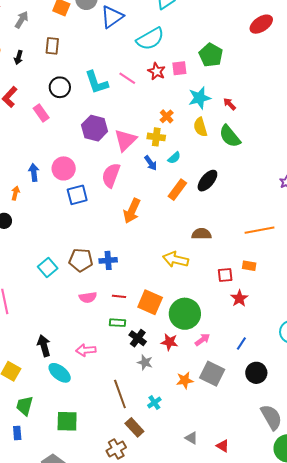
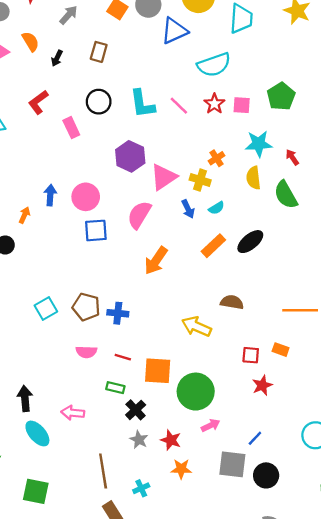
orange square: (150, 302) -> (158, 371), turned -30
red star: (169, 342) -> (171, 440), moved
gray square: (212, 374) -> (232, 464), moved, turned -30

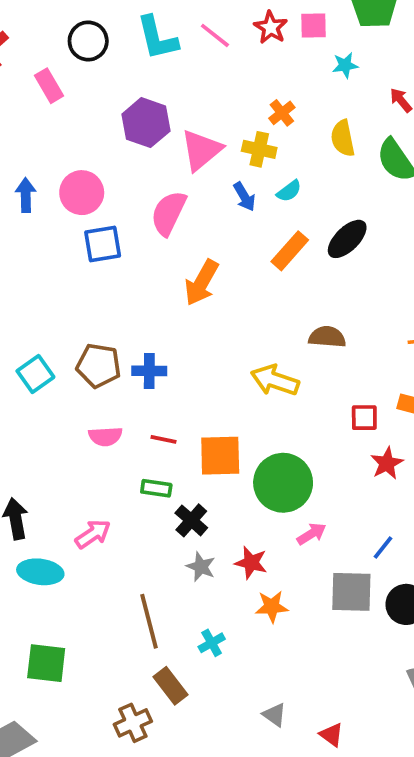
cyan star: (259, 144) -> (345, 65), moved, size x0.6
pink arrow: (73, 413) -> (93, 534), turned 145
cyan ellipse: (37, 433) -> (40, 572), turned -36

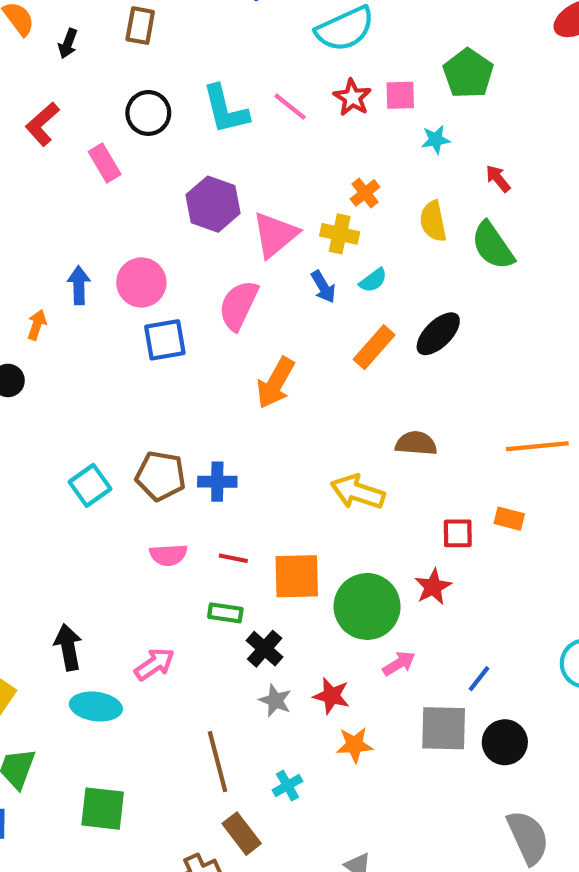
red star: (387, 463) -> (433, 587), moved

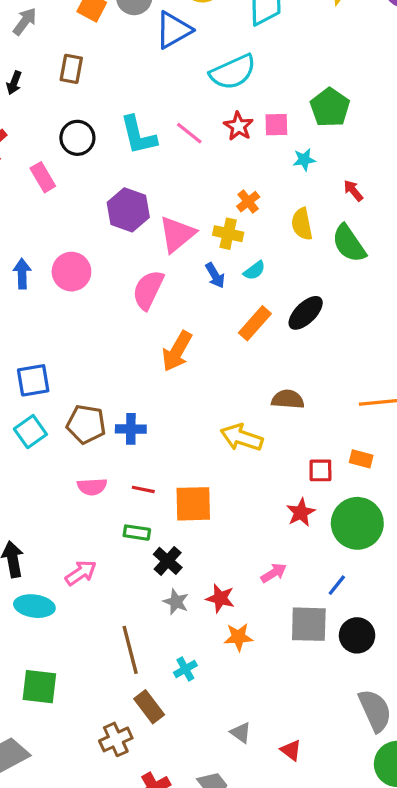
blue square: (165, 340) -> (33, 380), moved
green circle: (367, 606) -> (357, 523), moved

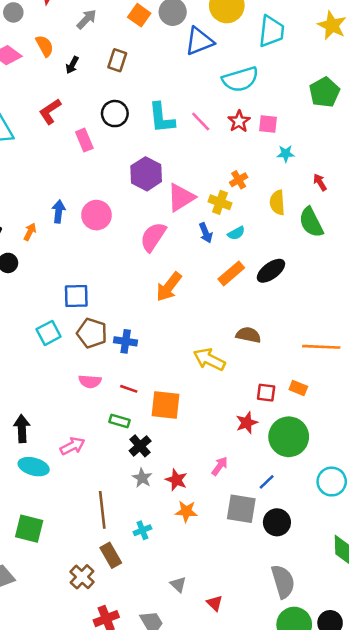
green pentagon: (330, 107) -> (324, 92), moved
blue square: (33, 380) -> (76, 296), moved
pink arrow: (274, 573) -> (220, 466), turned -30
brown cross: (116, 739) -> (82, 577), turned -30

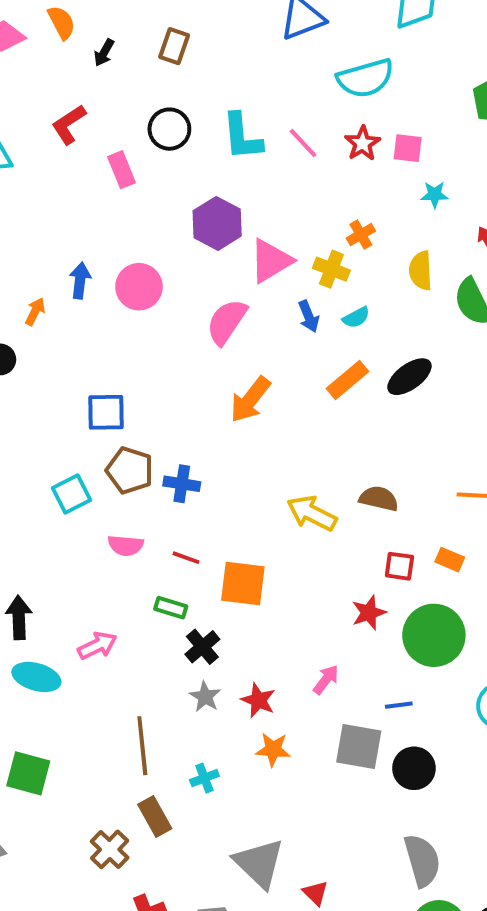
cyan square: (49, 333) -> (72, 494), moved
brown semicircle: (248, 335) -> (379, 499), moved
blue line: (267, 482) -> (399, 705), turned 36
gray triangle: (178, 585) -> (259, 863), size x2.0

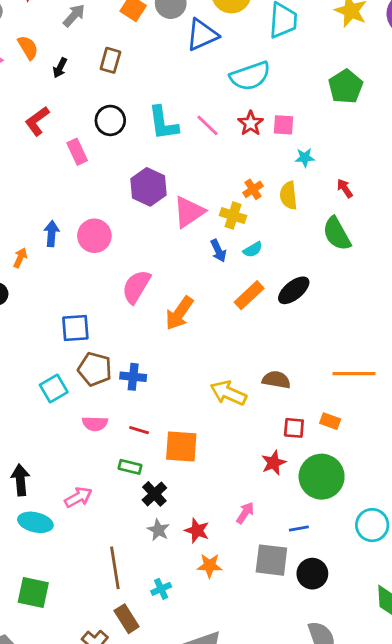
yellow semicircle: (421, 271) -> (289, 195), moved
pink semicircle: (227, 322) -> (136, 287), moved

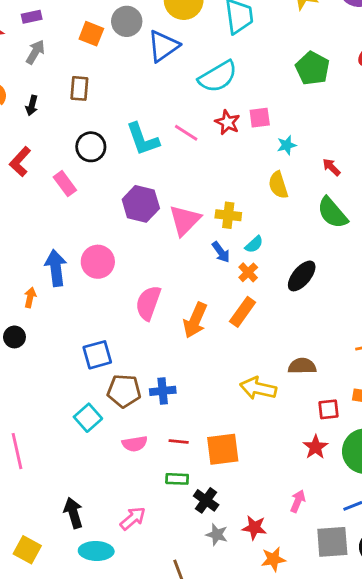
orange cross: (253, 189) -> (248, 272), moved
blue arrow: (52, 234) -> (56, 268), size x1.4
orange rectangle: (249, 295) -> (243, 312), moved

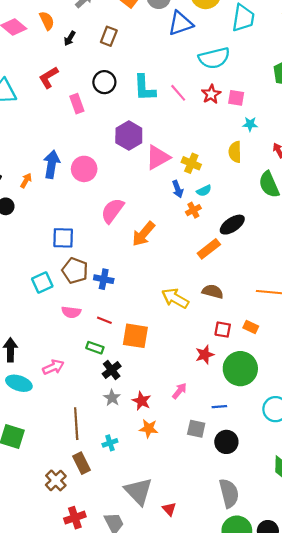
orange rectangle: (243, 312) -> (209, 249), moved
gray square: (332, 542) -> (196, 429), size x0.7

